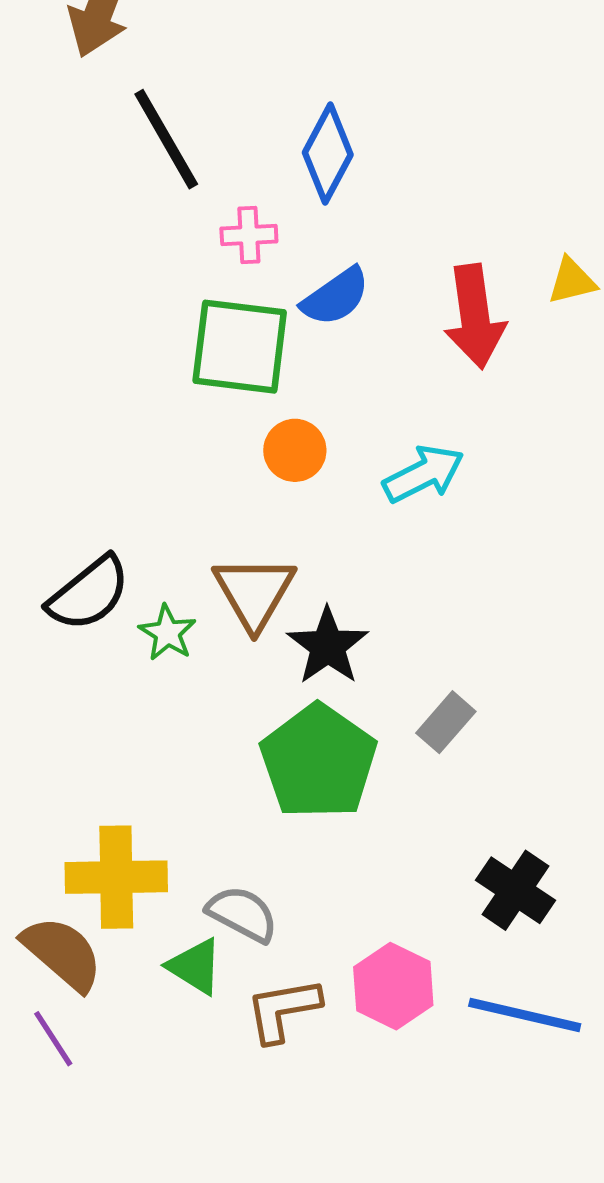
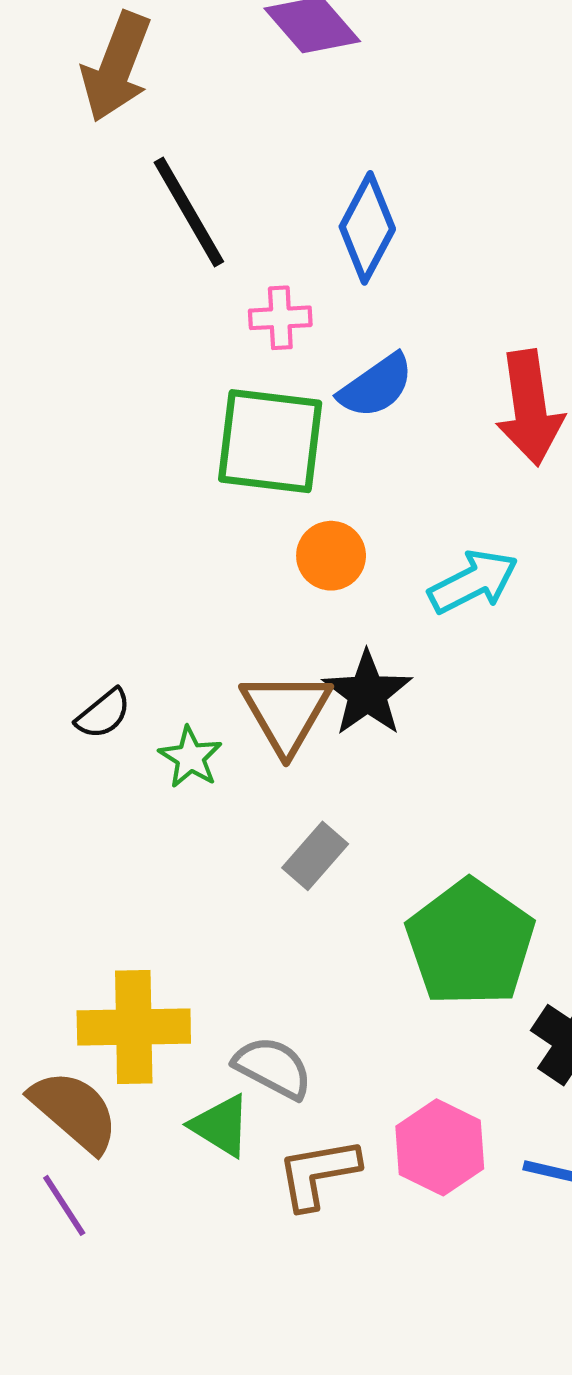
black semicircle: (89, 593) -> (103, 714), size x0.6
black star: (328, 646) -> (367, 693), moved
gray rectangle: (446, 722) -> (315, 856), moved
green pentagon: (318, 762) -> (470, 943), moved

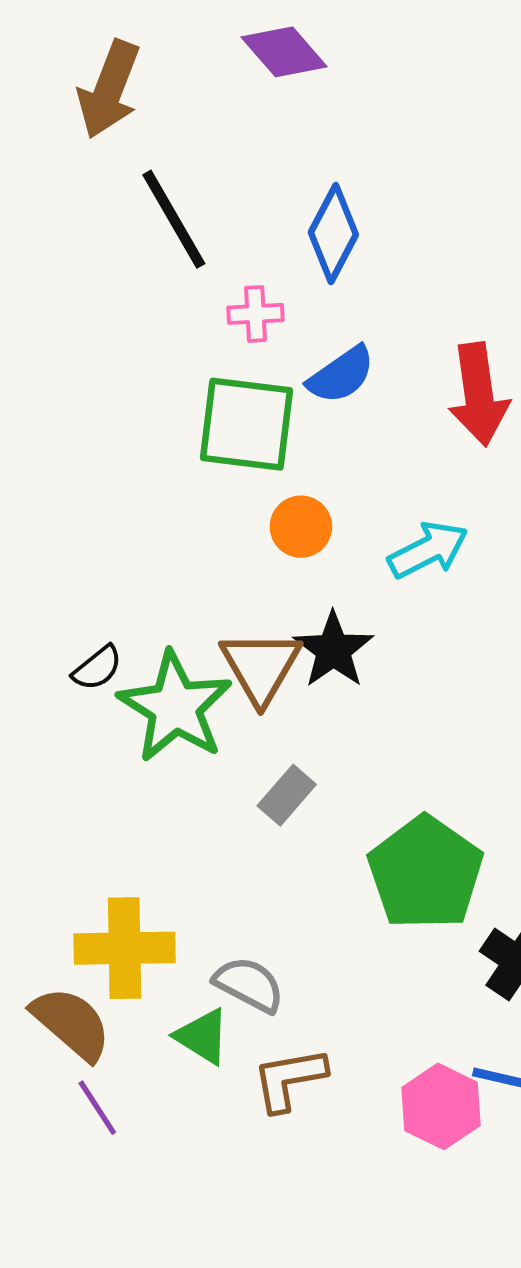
green star: (190, 757) -> (175, 707), size x2.0
pink hexagon: (440, 1147) -> (441, 1106), moved
purple line: (64, 1205) -> (97, 1108), moved

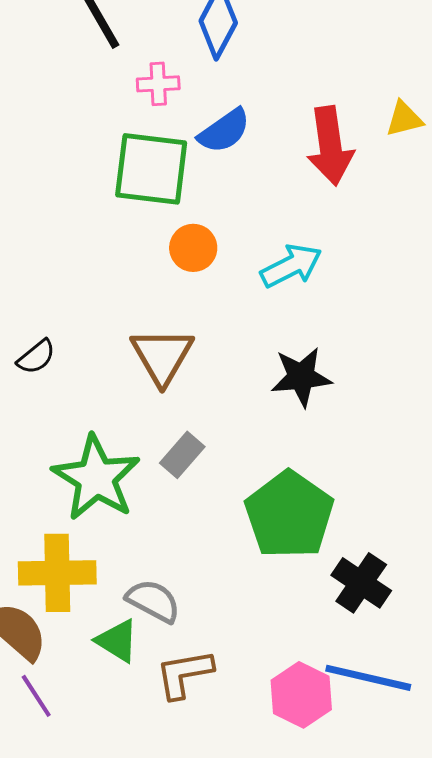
black star: (333, 650) -> (301, 377), moved, turned 30
green star: (175, 707) -> (96, 478), moved

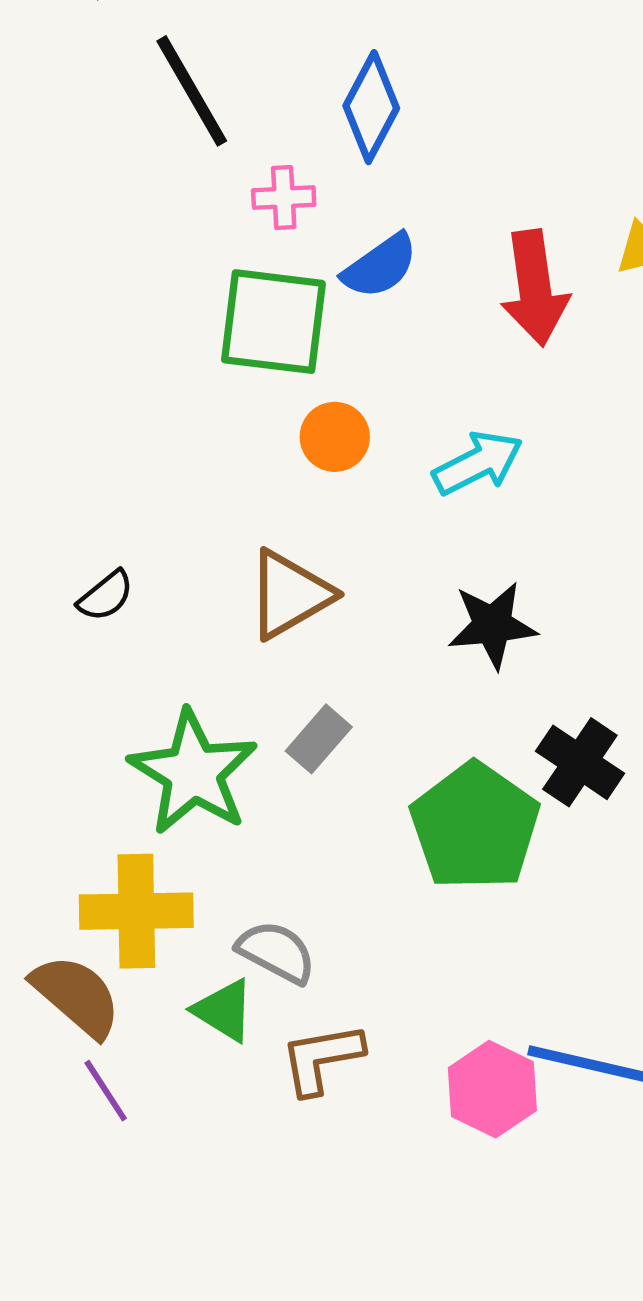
brown triangle: (162, 356) -> (290, 594), turned 30
black cross: (361, 583) -> (580, 762), moved

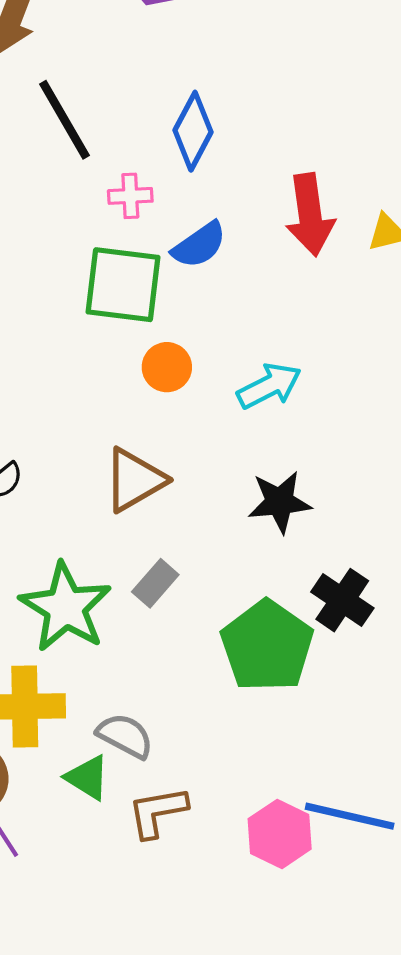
red arrow: (535, 288) -> (310, 215), moved

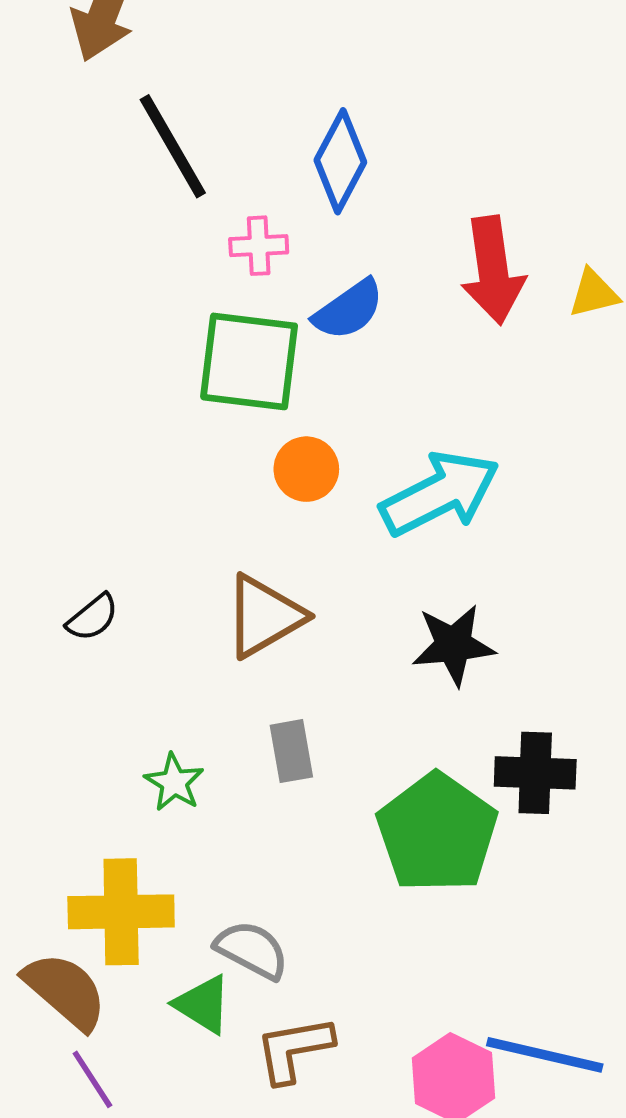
cyan arrow: (269, 386) -> (440, 494), size x1.4
gray rectangle: (155, 583) -> (291, 751), turned -51
black cross: (342, 600) -> (535, 773), turned -32
green star: (66, 607) -> (174, 782), size x0.5

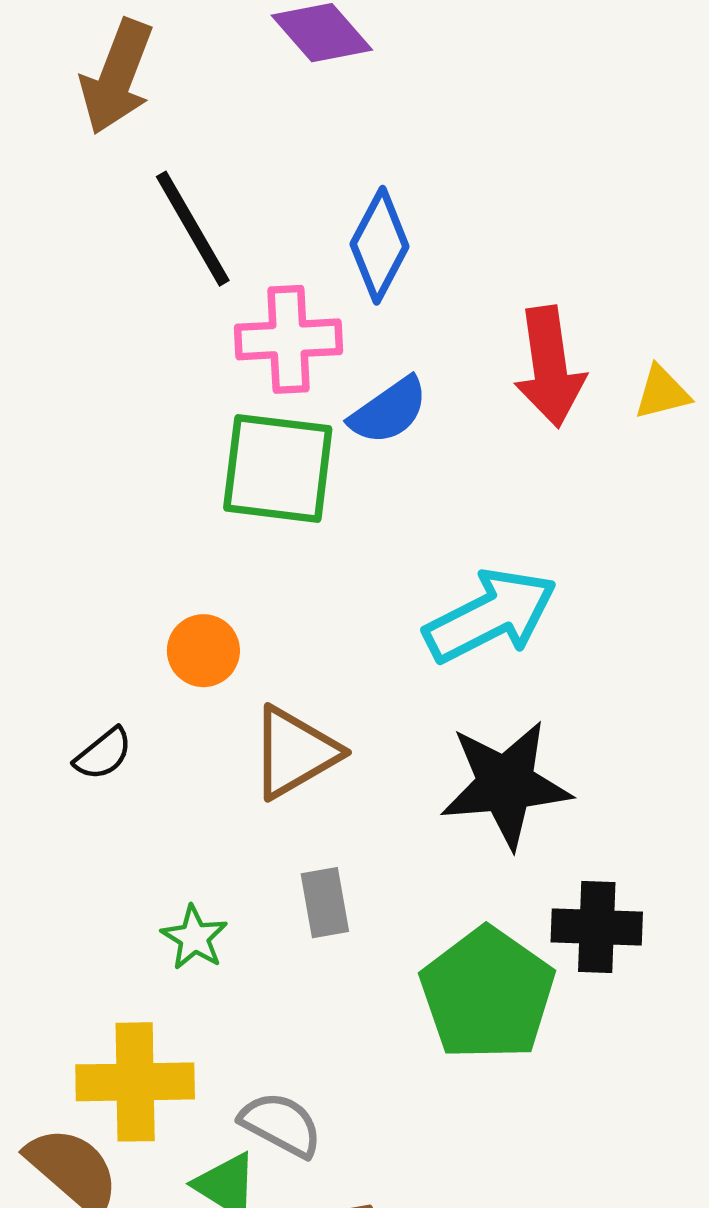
pink cross: (259, 246) -> (288, 339), size x1.6
orange circle: (306, 469) -> (203, 651), moved
black star: (453, 645) -> (506, 784), size x1.4

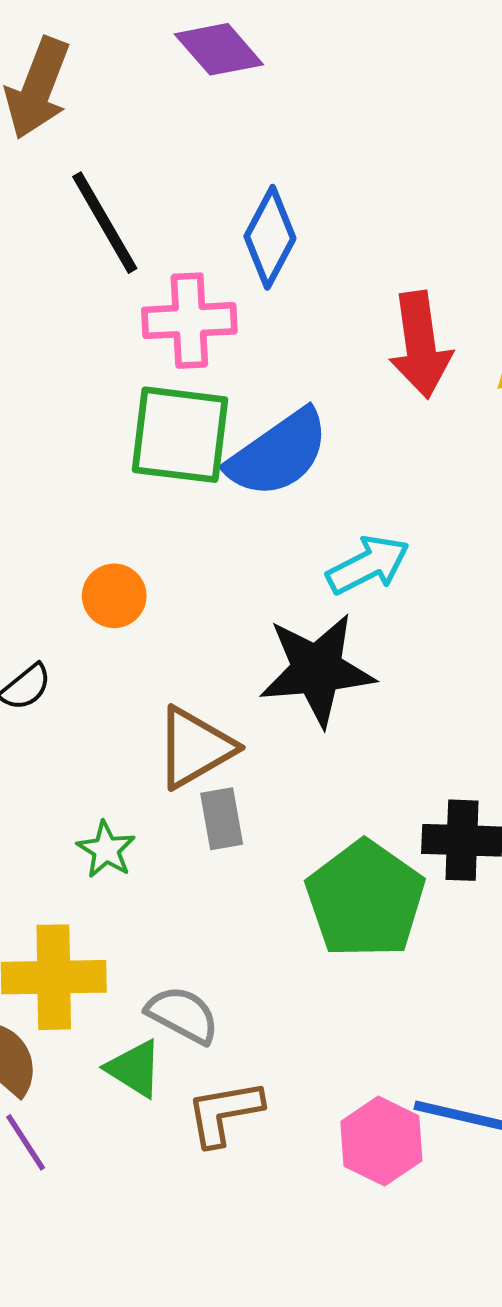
blue semicircle: (389, 411) -> (278, 454), moved, size x1.5
cyan arrow: (490, 616) -> (368, 565), size x0.7
brown triangle: (295, 752) -> (195, 748), moved
black star: (506, 784) -> (317, 670), moved

